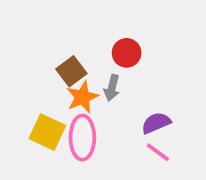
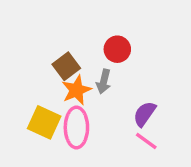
purple semicircle: (156, 123) -> (145, 114), turned -32

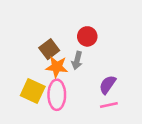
orange star: (76, 90) -> (57, 67), turned 30
pink line: (146, 141) -> (109, 105), turned -48

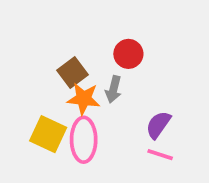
pink line: (109, 105) -> (160, 155), turned 30

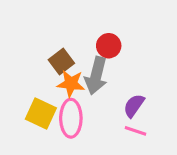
gray arrow: (113, 89) -> (96, 76), size x1.6

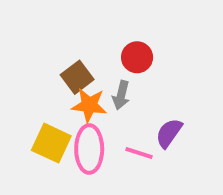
gray arrow: (96, 76) -> (121, 95), size x0.6
pink line: (135, 131) -> (139, 153), moved

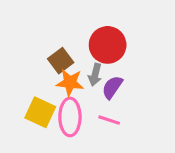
red circle: (137, 57) -> (108, 45), size x1.5
purple semicircle: (169, 133) -> (112, 87), moved

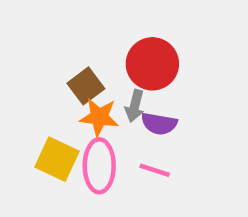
purple semicircle: (112, 87) -> (159, 124), turned -115

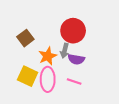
brown square: (86, 86) -> (25, 38), moved
orange star: (99, 117) -> (48, 56), turned -30

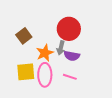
yellow square: (28, 76) -> (26, 72), turned -30

